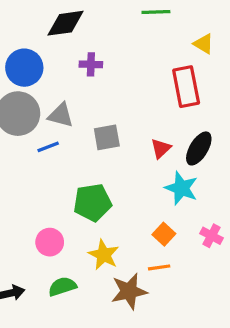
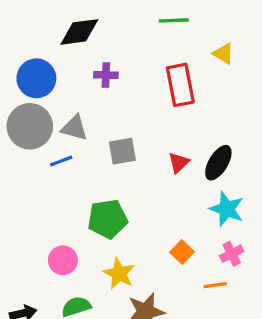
red rectangle: (186, 87) -> (180, 85), moved
cyan star: (181, 188) -> (227, 209), moved
pink cross: (211, 236) -> (232, 254), turned 35
orange line: (159, 267) -> (215, 285), moved

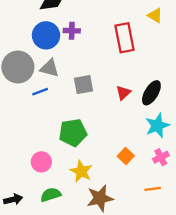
blue circle: (36, 78) -> (46, 35), moved
cyan star: (227, 209) -> (157, 126), turned 30
orange line: (215, 285) -> (153, 189), moved

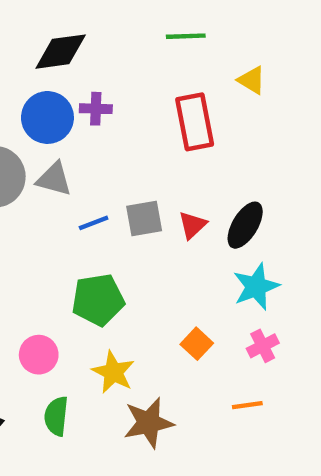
gray square: (84, 85) -> (144, 219), moved
blue line: (40, 92) -> (94, 223), moved
green semicircle: (51, 195) -> (56, 416), turned -66

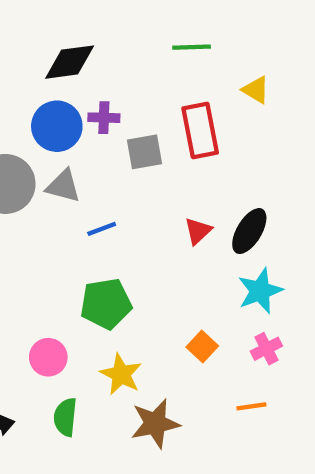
gray square: (144, 219) -> (145, 152), moved

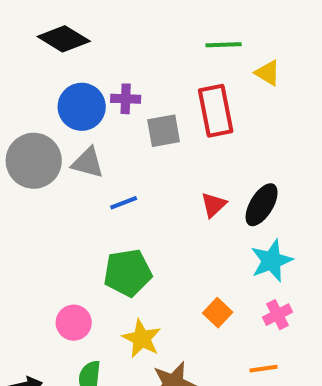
green line: (192, 47) -> (224, 45), moved
black diamond: (70, 62) -> (64, 39), moved, turned 39

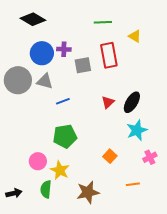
green line: (224, 45) -> (103, 22), moved
pink cross: (278, 315) -> (150, 157), moved
yellow star: (142, 339) -> (60, 170), moved

